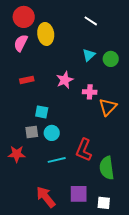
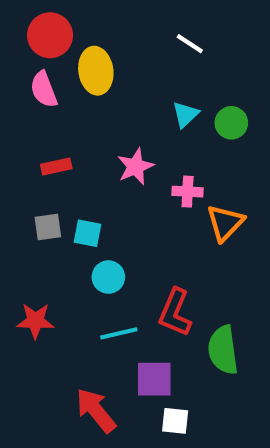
pink semicircle: (21, 43) -> (44, 89), turned -48
gray square: (32, 132) -> (48, 227), moved
purple square: (79, 194) -> (154, 379), moved
white square: (104, 203) -> (175, 421), moved

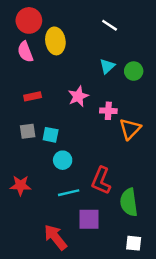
white square: (175, 421) -> (134, 243), moved

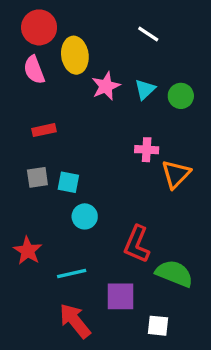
pink star: (78, 96) -> (106, 86), moved
red star: (20, 185) -> (28, 251), turned 30
cyan line: (69, 193) -> (72, 274), moved
green semicircle: (129, 202) -> (174, 274), turned 120
white square: (134, 243) -> (158, 326), moved

